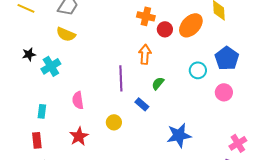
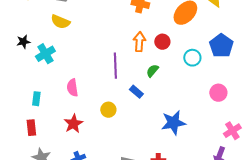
red circle: (165, 29) -> (162, 42), moved
pink circle: (224, 92) -> (218, 93), moved

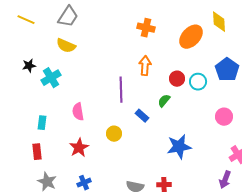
red circle: (162, 42) -> (177, 79), moved
green semicircle: (152, 71) -> (164, 101), moved

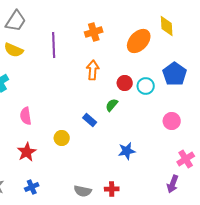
orange cross: (146, 28) -> (94, 32), turned -30
purple line: (121, 90) -> (54, 45), moved
blue star: (179, 147) -> (127, 151), size x0.7

